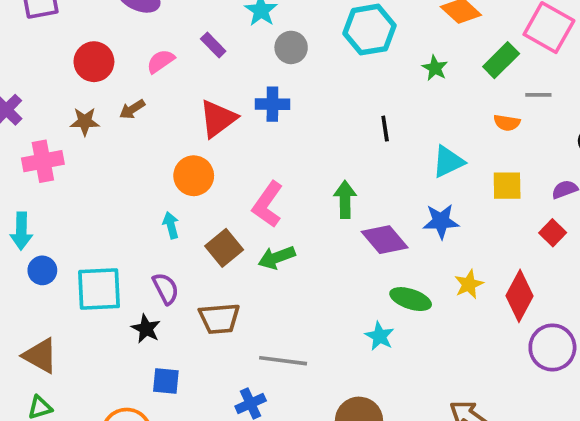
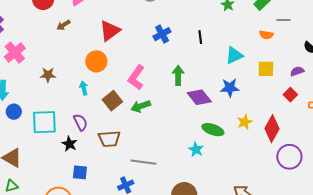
blue cross: (272, 104) -> (162, 34), moved, turned -30
brown star: (85, 122) -> (48, 75), moved
pink cross: (43, 161) -> (15, 53), turned -30

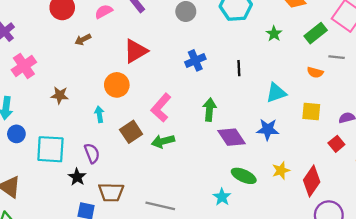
brown trapezoid: (109, 139) -> (111, 192), moved

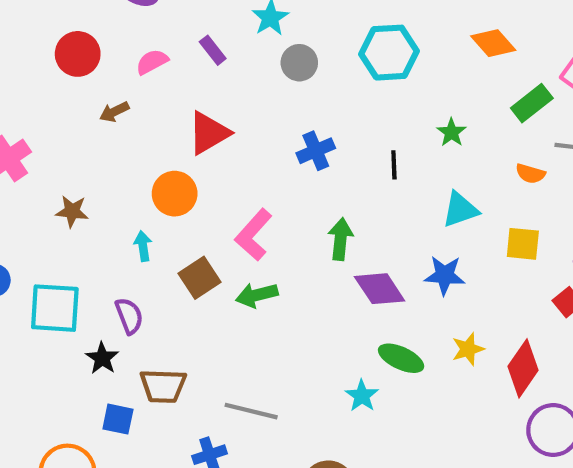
green star: (274, 34) -> (452, 132), moved

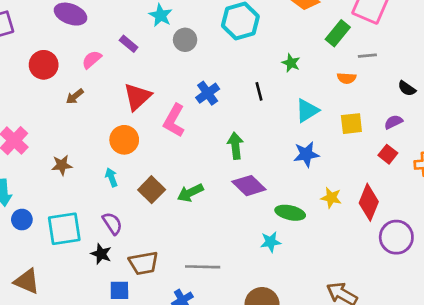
pink L-shape: (254, 235) -> (174, 121), moved
purple diamond: (380, 289) -> (249, 186), moved
yellow star: (468, 349) -> (331, 198), turned -30
cyan star: (362, 396) -> (271, 242), turned -30

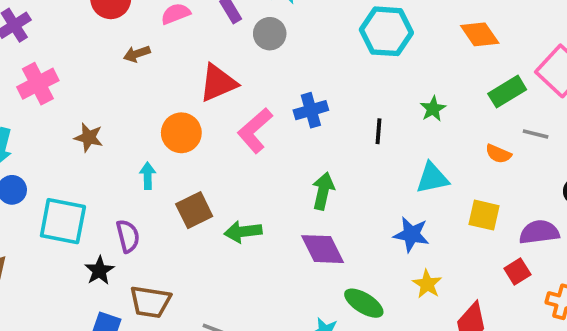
gray circle: (185, 40) -> (270, 34), moved
purple semicircle: (393, 122) -> (539, 232), size x1.5
yellow star: (331, 198) -> (427, 284), moved

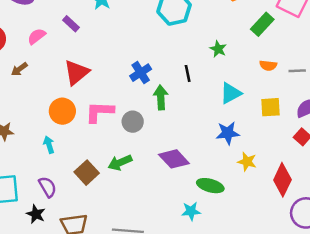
gray circle: (270, 34) -> (133, 122), moved
pink L-shape: (255, 131) -> (99, 112), moved, turned 60
gray line: (536, 134) -> (297, 71), moved
green arrow: (323, 191) -> (161, 97), moved
brown square: (194, 210) -> (87, 173), moved

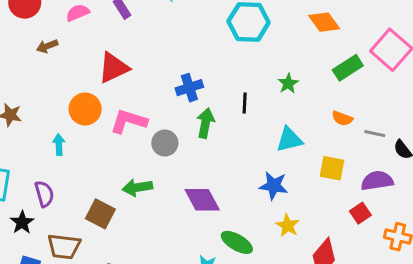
brown square: (87, 173) -> (100, 214), moved, turned -35

